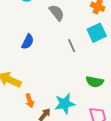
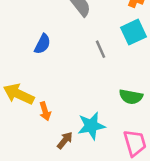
orange arrow: (30, 101) -> (45, 111), moved

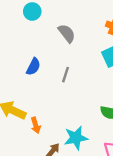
gray line: (100, 49) -> (66, 75), moved, turned 42

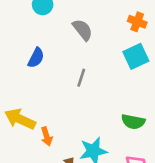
blue semicircle: (33, 67) -> (36, 58), moved

